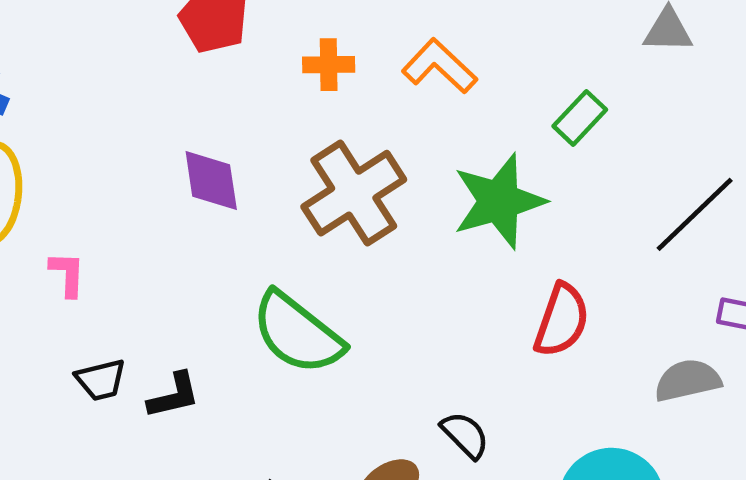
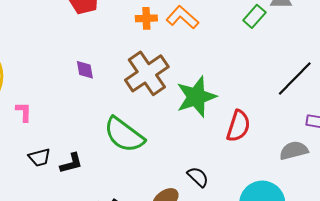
orange cross: (329, 65) -> (146, 18), moved
green rectangle: (580, 118) -> (254, 16), moved
purple diamond: (211, 180) -> (85, 70), size x0.7
green star: (499, 201) -> (196, 97), moved

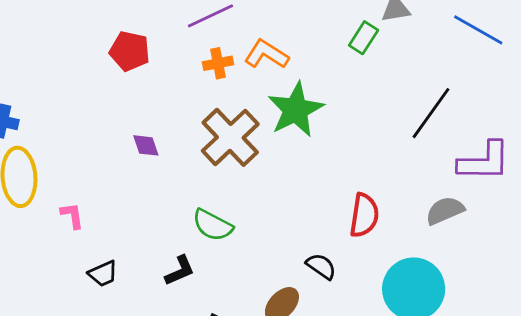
green star: (196, 97) -> (296, 110), moved
red semicircle: (238, 126) -> (364, 215), moved
green semicircle: (124, 135) -> (213, 225), size x0.7
black L-shape: (71, 163) -> (180, 271), moved

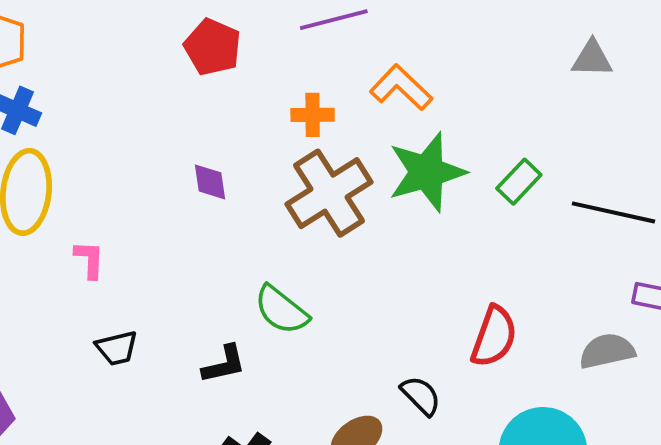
green rectangle: (364, 38) -> (519, 182), moved
orange cross: (218, 63) -> (313, 115), moved
black line: (431, 113) -> (614, 212), turned 56

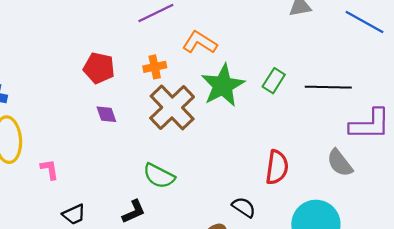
red pentagon: (212, 47) -> (99, 68), moved
gray semicircle: (607, 351) -> (340, 163), turned -104

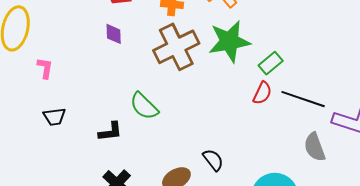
green rectangle: (274, 81) -> (271, 63), moved
black line: (328, 87) -> (303, 99), moved
red semicircle: (277, 167) -> (262, 93), moved, size x0.7

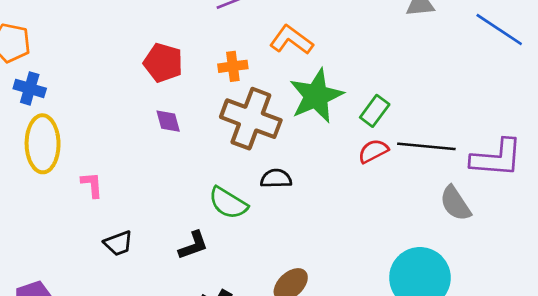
brown cross: (176, 47) -> (251, 119), turned -30
red semicircle: (262, 93) -> (373, 151), turned -130
black semicircle: (213, 160) -> (276, 179), moved, turned -40

